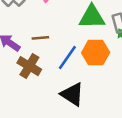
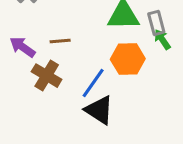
blue line: (67, 57) -> (93, 83), moved

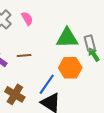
brown cross: (47, 76) -> (15, 94), moved

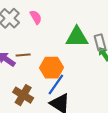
brown line: (24, 55) -> (23, 55), moved
orange hexagon: (70, 68) -> (52, 68), moved

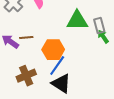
brown cross: (23, 95) -> (26, 76), turned 36

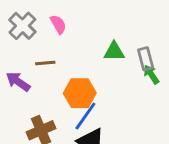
green triangle: (77, 21) -> (114, 52), size x0.7
brown line: (26, 38) -> (45, 63), moved

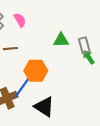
blue line: (85, 116) -> (22, 88), moved

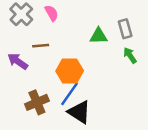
gray rectangle: (84, 45) -> (125, 29), moved
blue line: (22, 88) -> (70, 94), moved

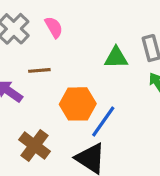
blue line: (70, 94) -> (103, 122), moved
brown cross: (37, 102) -> (35, 145), turned -30

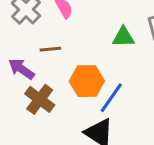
brown cross: (35, 145) -> (40, 99), moved

